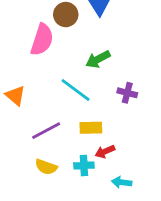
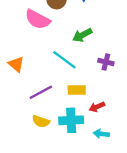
pink semicircle: (42, 40) -> (37, 19), turned 100
red arrow: (105, 152) -> (97, 107), moved
cyan cross: (84, 166) -> (71, 120), size x1.5

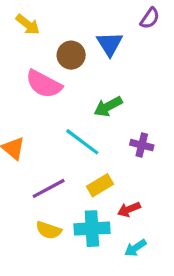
yellow rectangle: (77, 90) -> (100, 185), turned -30
cyan arrow: (101, 134) -> (135, 248), turned -40

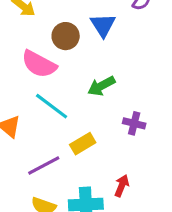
cyan line: (82, 142) -> (52, 106), moved
yellow rectangle: (100, 185) -> (83, 144), moved
red arrow: (129, 209) -> (122, 186), turned 135

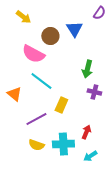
green arrow: (101, 86) -> (87, 69), moved, turned -48
yellow rectangle: (83, 144) -> (61, 105), turned -35

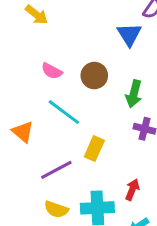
blue triangle: (74, 29) -> (129, 34), moved
brown circle: (50, 36) -> (94, 76), moved
pink semicircle: (33, 54) -> (52, 71), size x0.6

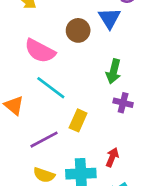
pink semicircle: (52, 71) -> (40, 51), size x1.6
brown circle: (94, 76) -> (78, 30), moved

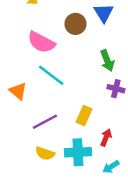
green arrow: (114, 71) -> (107, 61), turned -35
yellow rectangle: (78, 120) -> (84, 116), moved

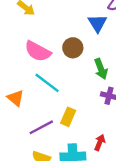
brown circle: (75, 24) -> (73, 48), moved
yellow rectangle: (84, 116) -> (68, 117), moved

